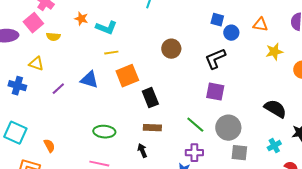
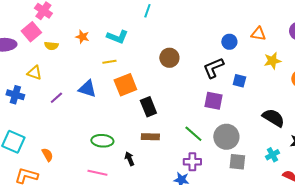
orange star: (81, 19) -> (82, 37), moved
blue square: (217, 20) -> (239, 81), moved
cyan L-shape: (106, 28) -> (117, 37), moved
black arrow: (142, 151) -> (129, 159), moved

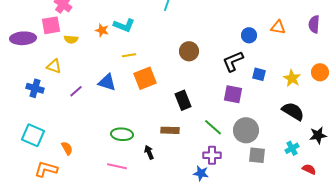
pink square: (31, 32) -> (51, 25), turned 30
cyan L-shape: (117, 37) -> (124, 25), moved
yellow star: (272, 61) -> (292, 78), moved, turned -30
black rectangle: (148, 107) -> (183, 100), moved

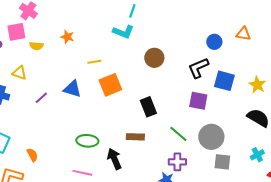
cyan L-shape: (124, 25) -> (123, 32), moved
blue square: (259, 74) -> (224, 81), size x1.5
black arrow: (149, 152) -> (114, 159), size x1.5

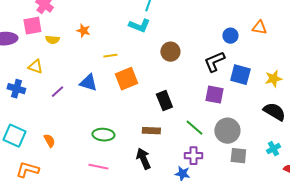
yellow star: (257, 85) -> (273, 79), turned 30
orange semicircle: (32, 155) -> (49, 141), moved
black arrow: (114, 159) -> (143, 159), moved

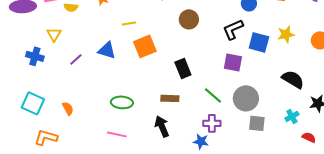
yellow triangle: (35, 67) -> (54, 34), turned 42
yellow star: (273, 79) -> (286, 34), moved

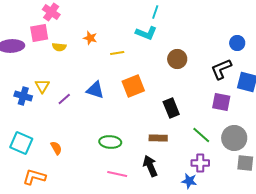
yellow line: (129, 23) -> (117, 53), moved
yellow triangle: (54, 34) -> (42, 86), moved
pink line: (117, 134) -> (117, 174), moved

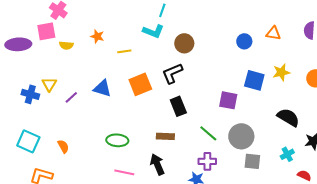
brown circle: (177, 59) -> (184, 43), moved
black L-shape: (221, 69) -> (172, 73), moved

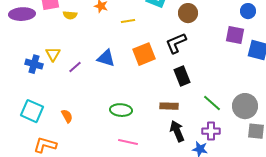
purple square: (228, 100) -> (235, 35), moved
black arrow: (157, 164) -> (177, 131), moved

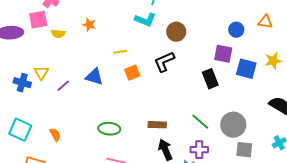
yellow line: (128, 21) -> (120, 52), moved
orange square: (144, 54) -> (132, 73), size x0.7
black rectangle: (182, 76) -> (210, 79), moved

